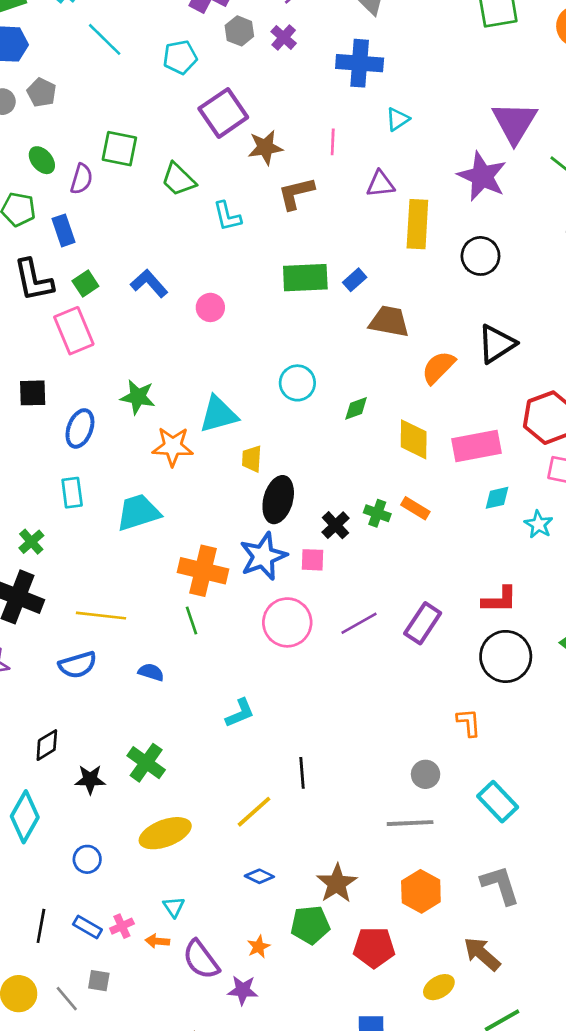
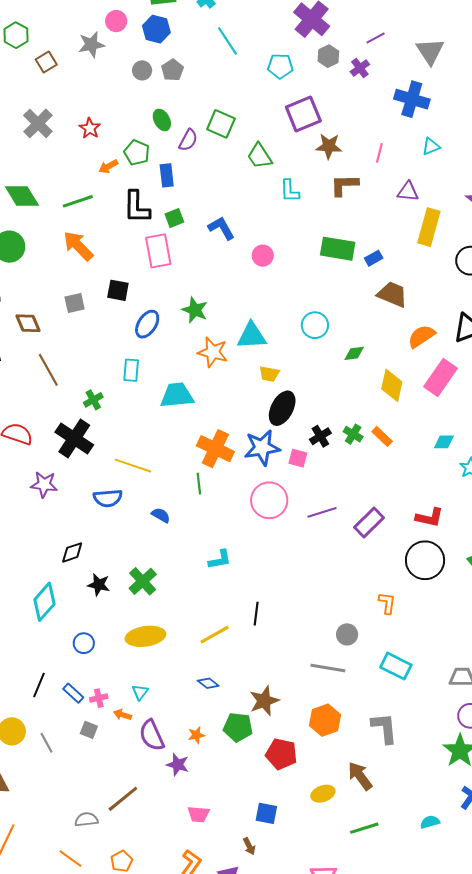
pink rectangle: (477, 446) -> (441, 378), moved, turned -57
yellow trapezoid: (252, 459) -> (269, 374), turned -95
cyan rectangle: (498, 802) -> (396, 666), turned -32
gray square: (99, 981) -> (89, 730), moved

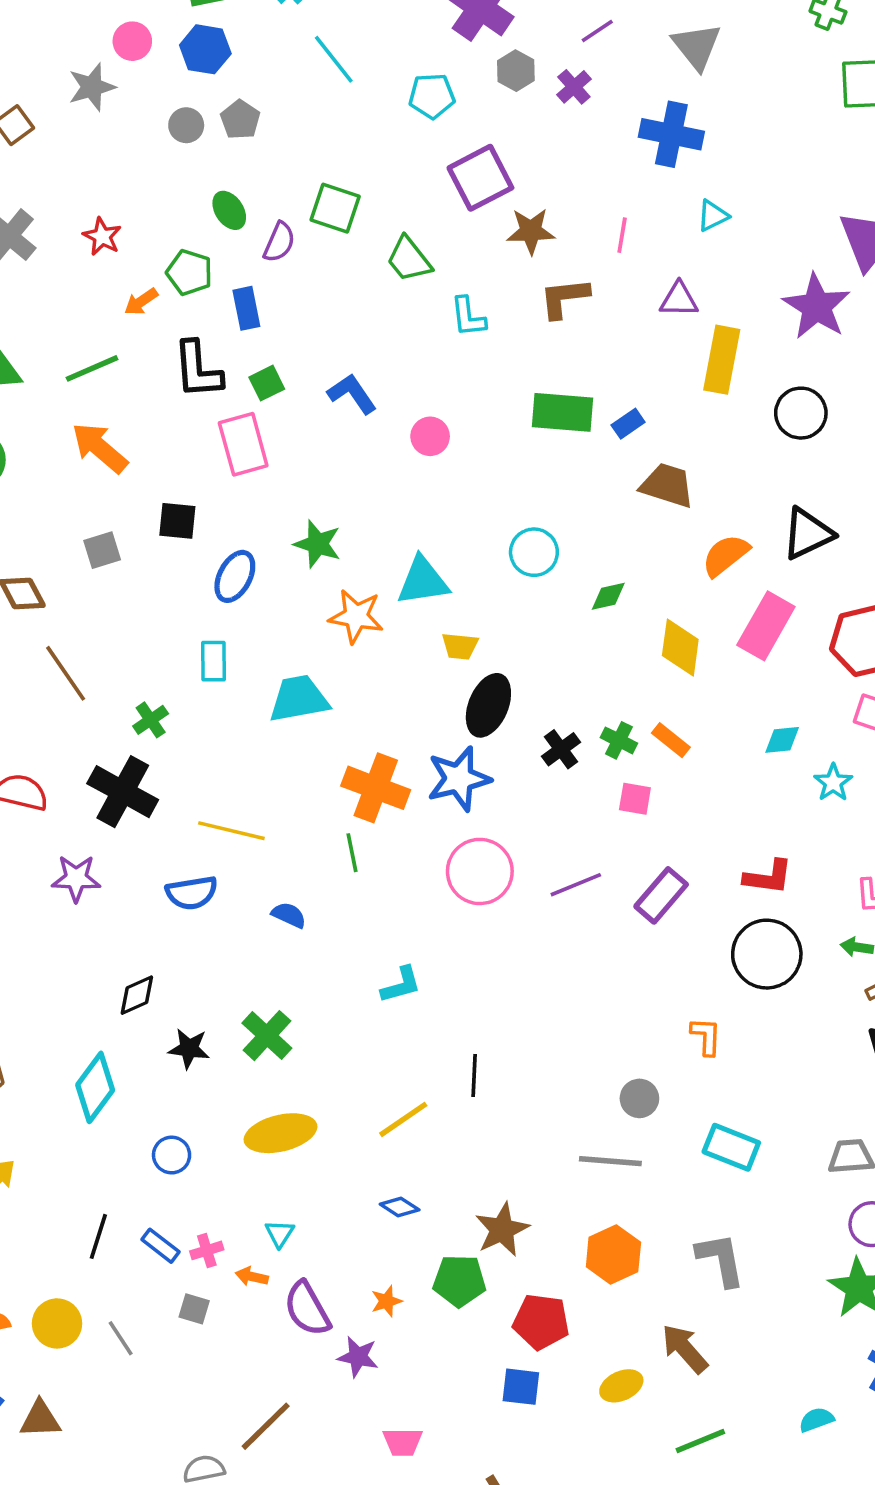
pink square: (298, 458) -> (635, 799), moved
blue square: (266, 813) -> (521, 1387), moved

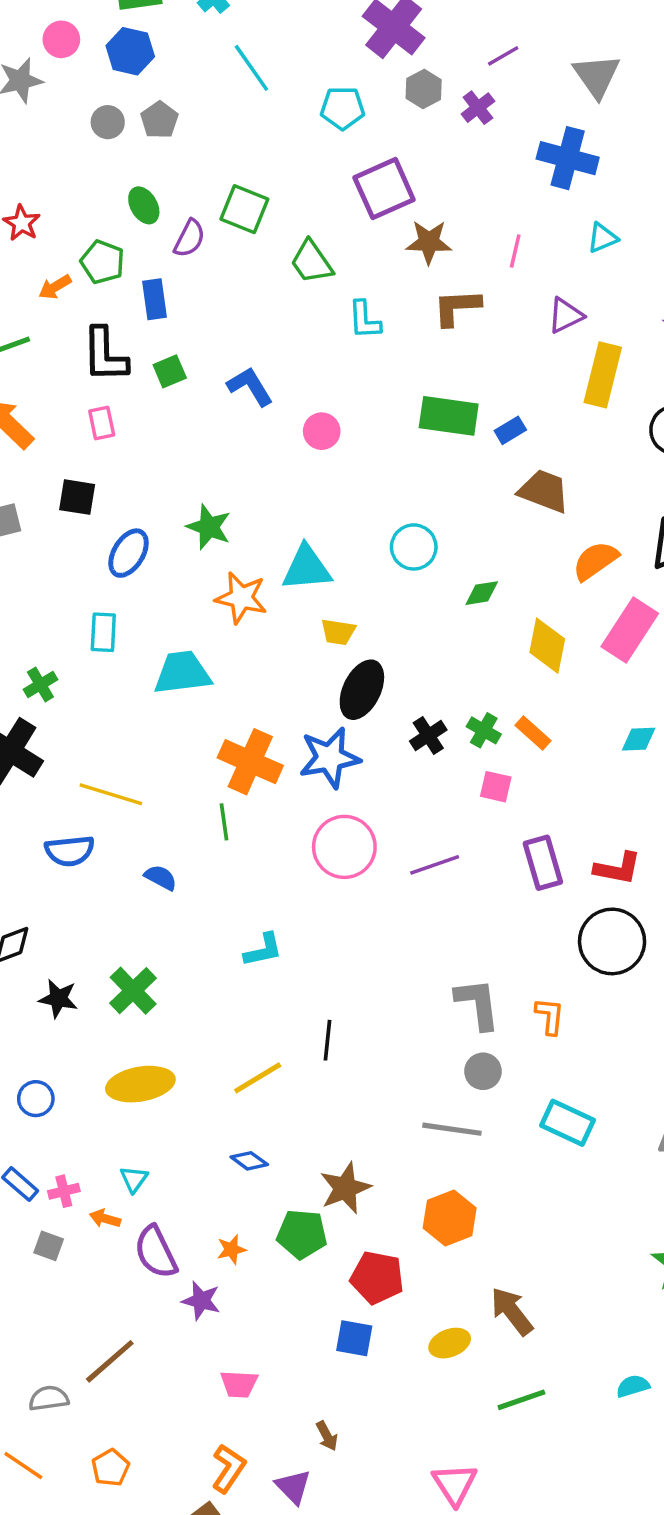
purple triangle: (679, 300) -> (566, 315), turned -30
pink rectangle: (243, 444) -> (102, 423), moved, size x0.6
purple rectangle: (661, 895) -> (543, 863), moved, turned -60
gray L-shape: (721, 1259) -> (478, 1004), moved

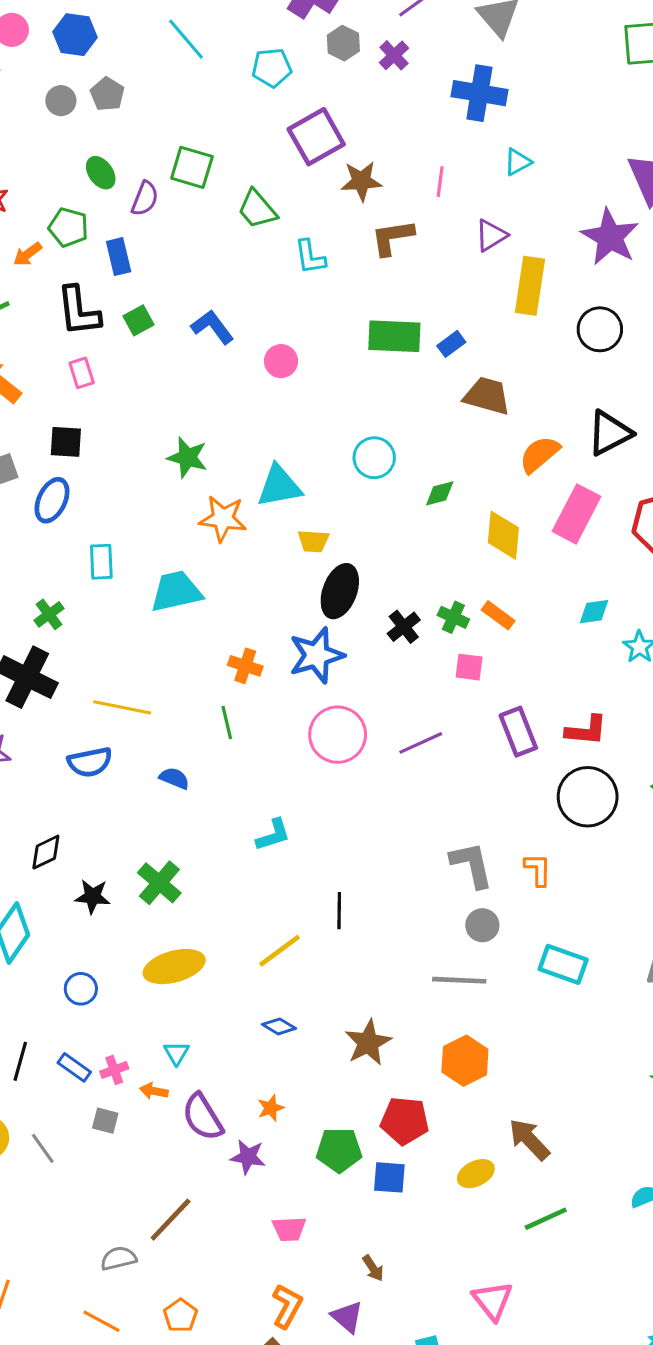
blue ellipse: (129, 553) -> (52, 500), moved
orange cross: (250, 762) -> (245, 666), size x0.6
green pentagon: (302, 1234) -> (339, 1150), moved

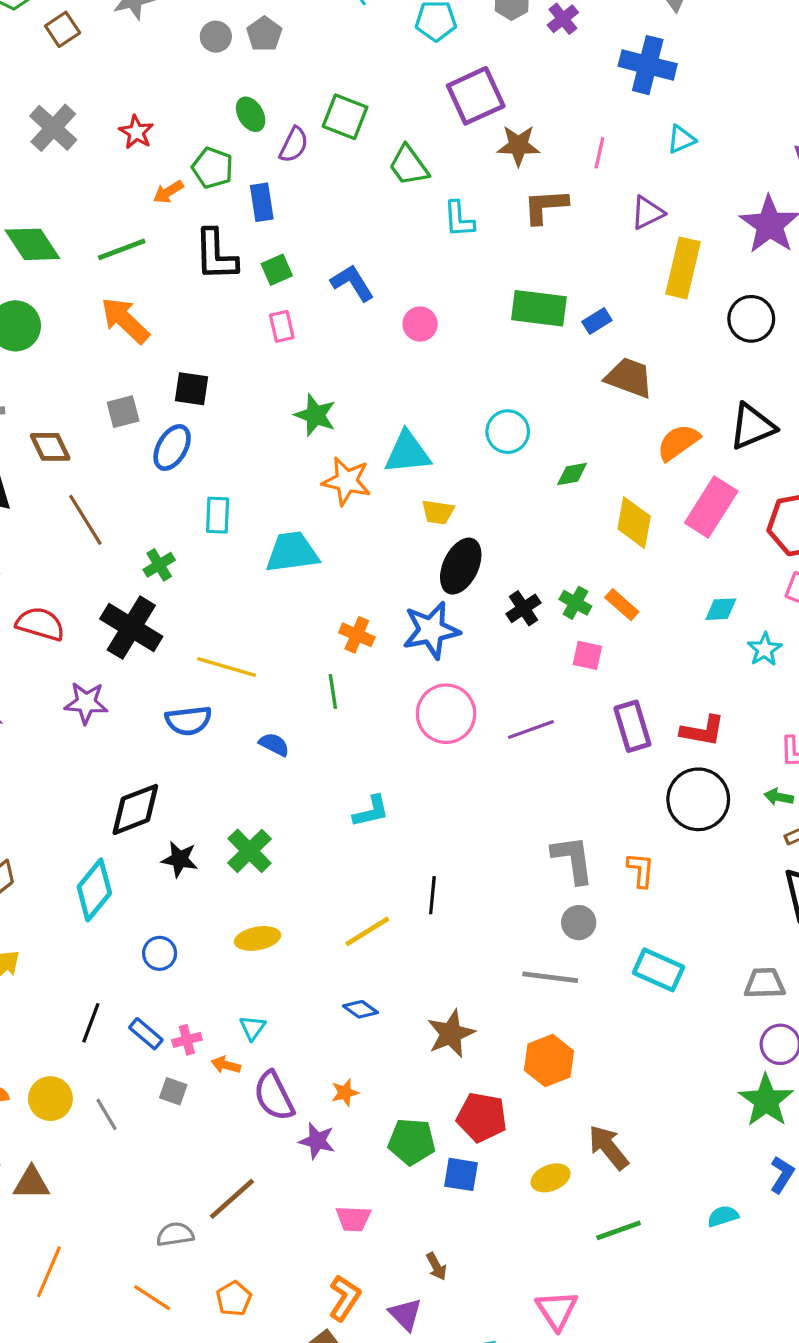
pink rectangle: (82, 373) -> (282, 326), moved
black diamond: (46, 852) -> (135, 809), size x1.5
yellow ellipse: (174, 967) -> (258, 938), size x0.7

